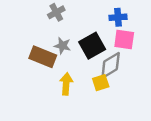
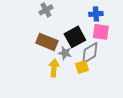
gray star: (62, 46) -> (65, 53), moved
brown rectangle: (43, 57) -> (47, 42), moved

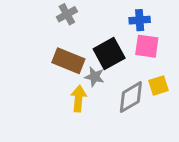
gray diamond: (90, 53) -> (131, 97), moved
yellow square: (82, 67) -> (158, 85), moved

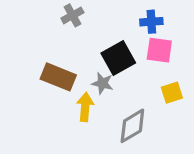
brown rectangle: (68, 61) -> (58, 77), moved
gray diamond: (131, 97) -> (132, 126), moved

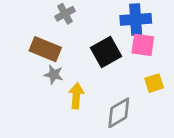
blue cross: (151, 22) -> (136, 19), size x1.5
brown rectangle: (58, 77) -> (45, 49), moved
gray star: (102, 83) -> (54, 75), moved

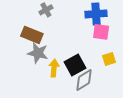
black square: (106, 52) -> (75, 65), moved
gray star: (54, 75) -> (38, 53), size x1.5

